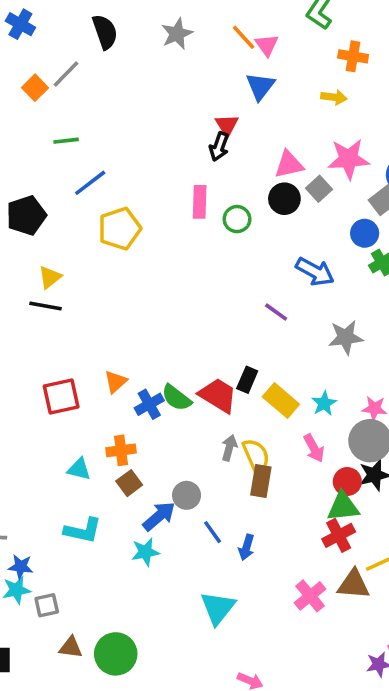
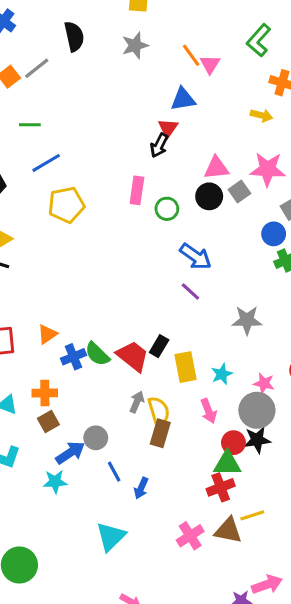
blue triangle: (260, 86) -> (183, 99), moved, turned 36
blue arrow: (315, 272) -> (196, 257), moved
yellow rectangle: (281, 400) -> (186, 367), turned 32

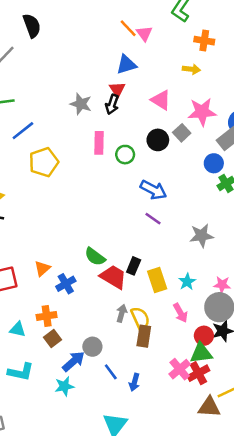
gray star: (135, 45) -> (81, 104), moved, turned -30
pink triangle: (216, 168) -> (161, 100), moved, turned 45
green semicircle: (97, 354) -> (95, 257), moved
pink cross: (190, 536) -> (180, 369), moved

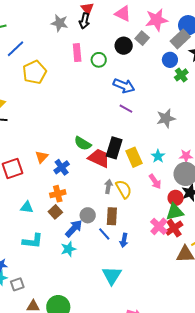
black rectangle: (134, 266) -> (114, 148), size x1.5
orange cross: (47, 316) -> (58, 194), moved
brown rectangle: (144, 336) -> (112, 216), moved

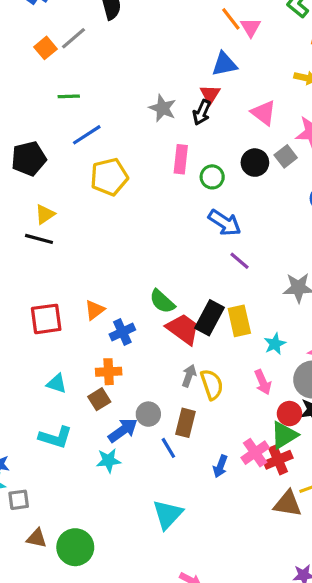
blue arrow: (124, 86) -> (225, 223), moved
yellow rectangle: (134, 157) -> (239, 321), moved
green triangle: (175, 212) -> (284, 435), turned -30
blue arrow: (124, 240) -> (220, 466), moved

